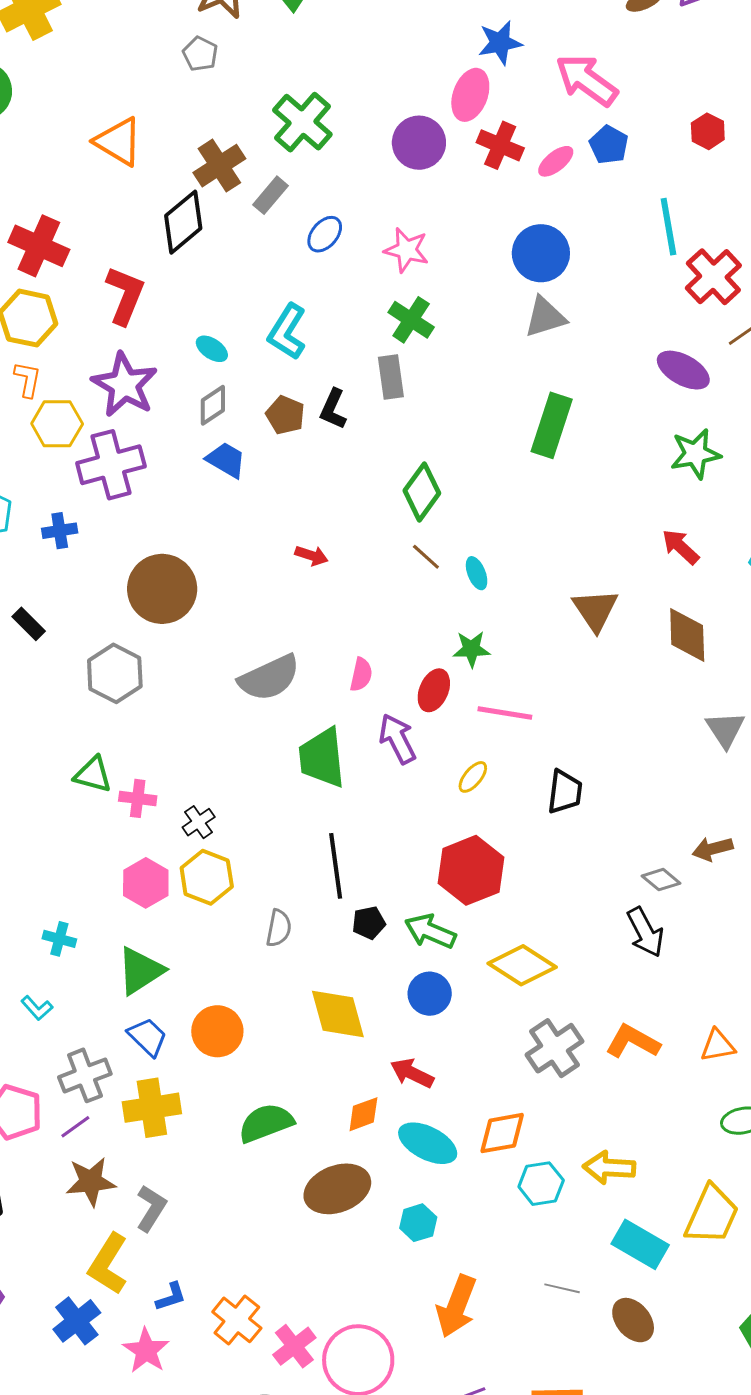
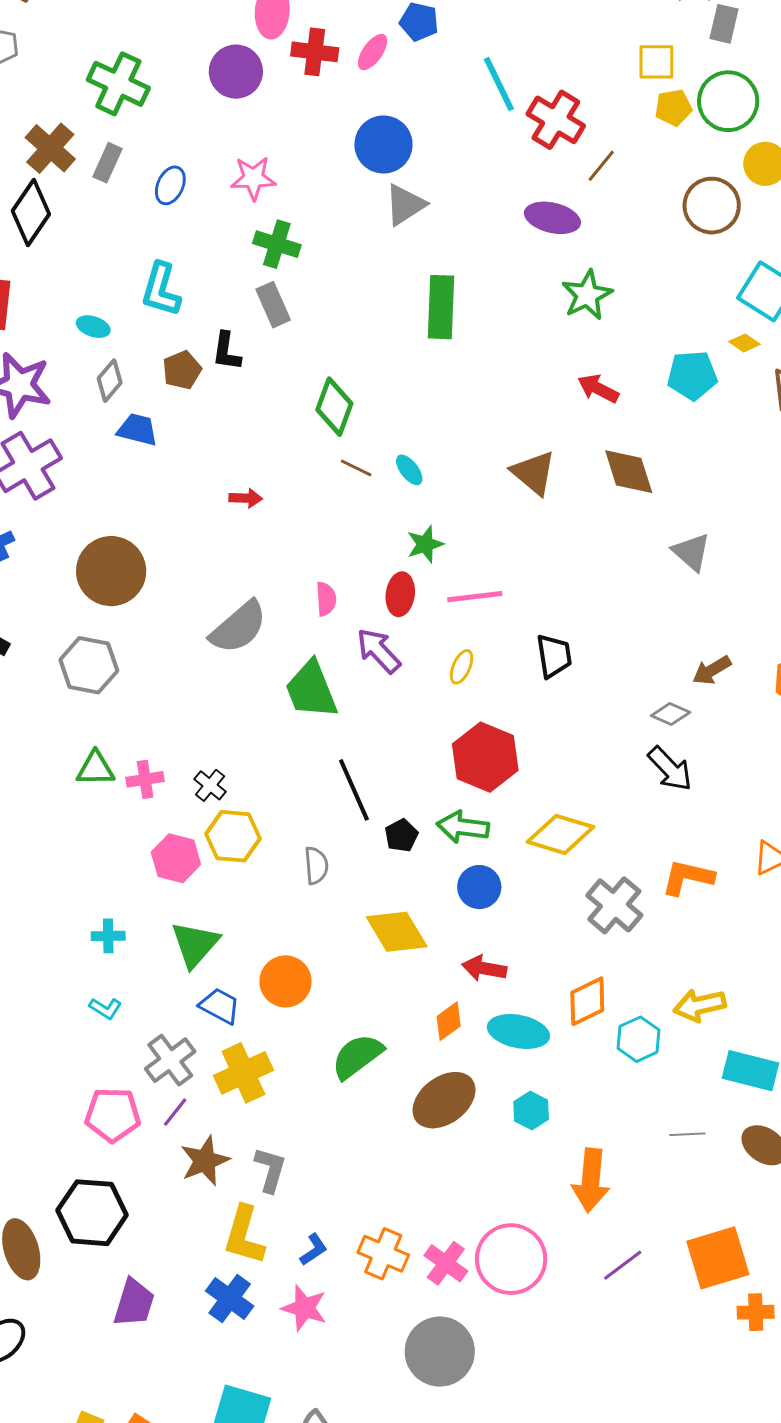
brown pentagon: (285, 415) -> (182, 370), turned -30

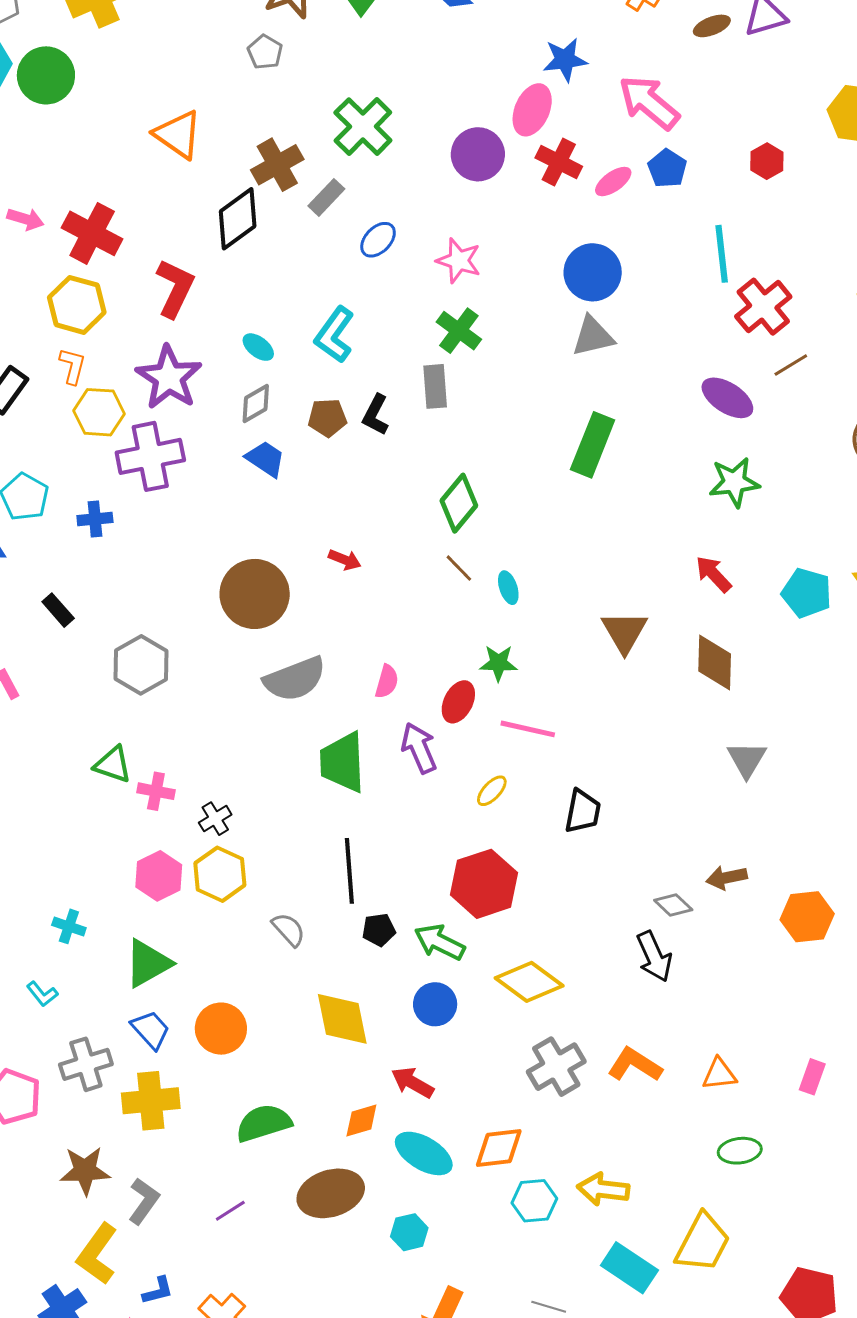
brown circle: (111, 571) -> (255, 594), moved
gray semicircle: (316, 865) -> (289, 930), turned -57
purple line: (175, 1112) -> (230, 1211), moved

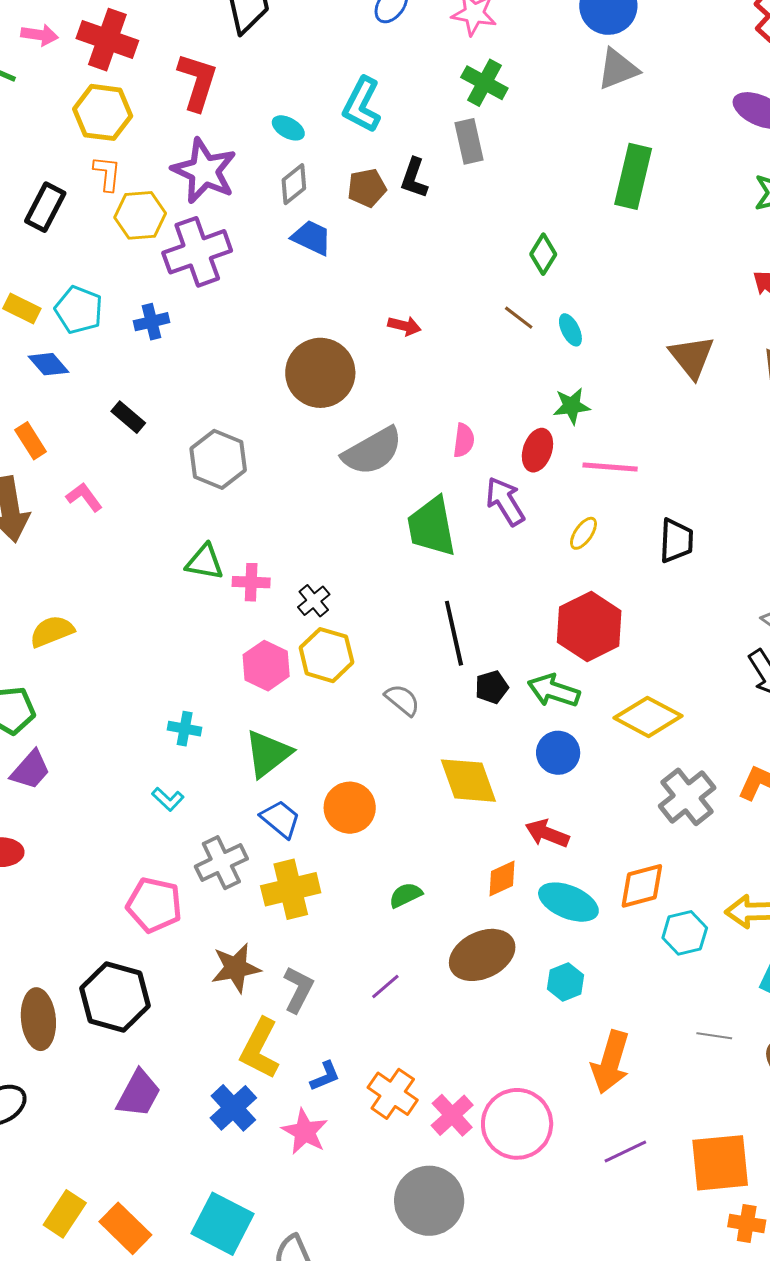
green diamond: (459, 503) -> (543, 254), moved, size x0.7
green semicircle: (264, 1123) -> (406, 895), size x0.6

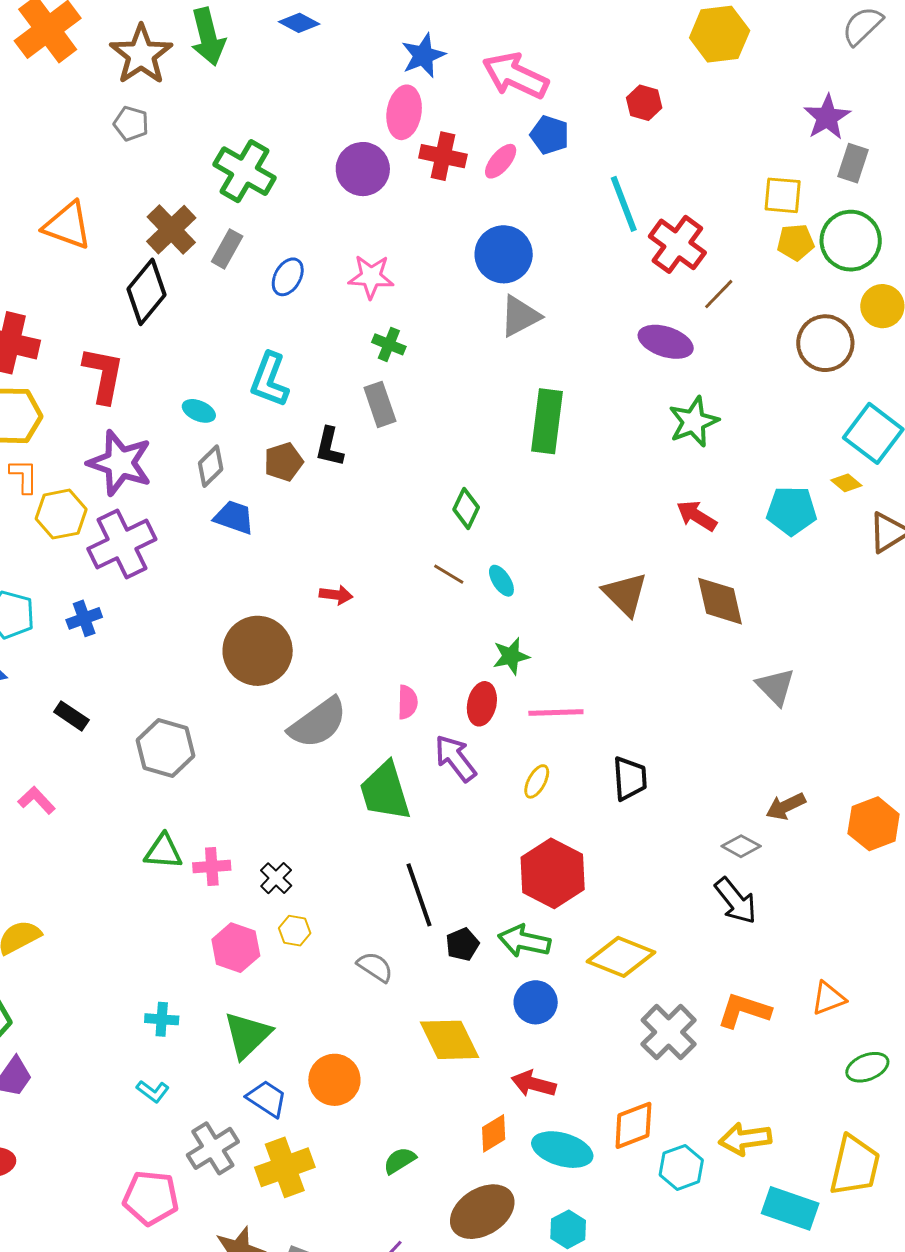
green cross: (484, 83) -> (389, 344), size x0.7
yellow hexagon: (326, 655) -> (295, 931), size x0.6

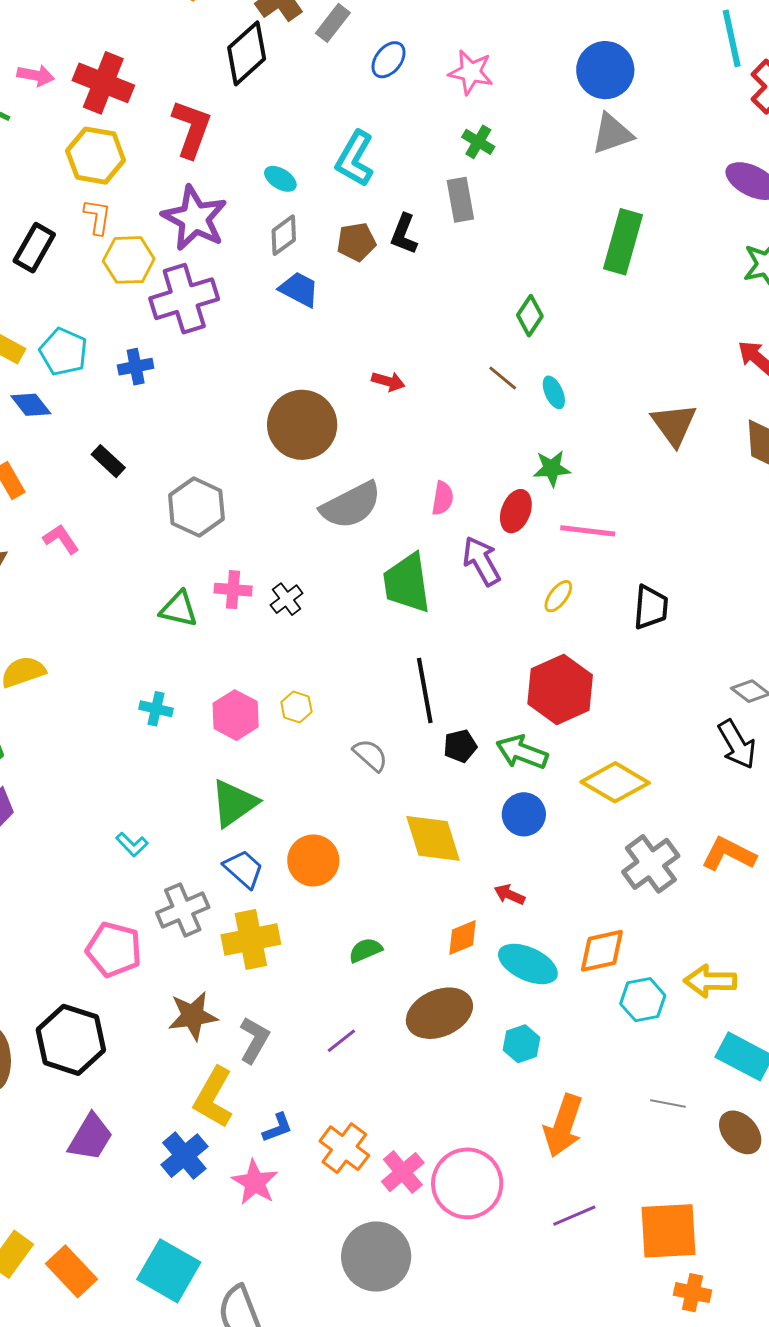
pink cross: (212, 866) -> (233, 590), moved
black cross: (276, 878) -> (287, 599), moved
cyan cross: (162, 1019) -> (156, 709), moved
red arrow: (534, 1084) -> (509, 895), size x0.7

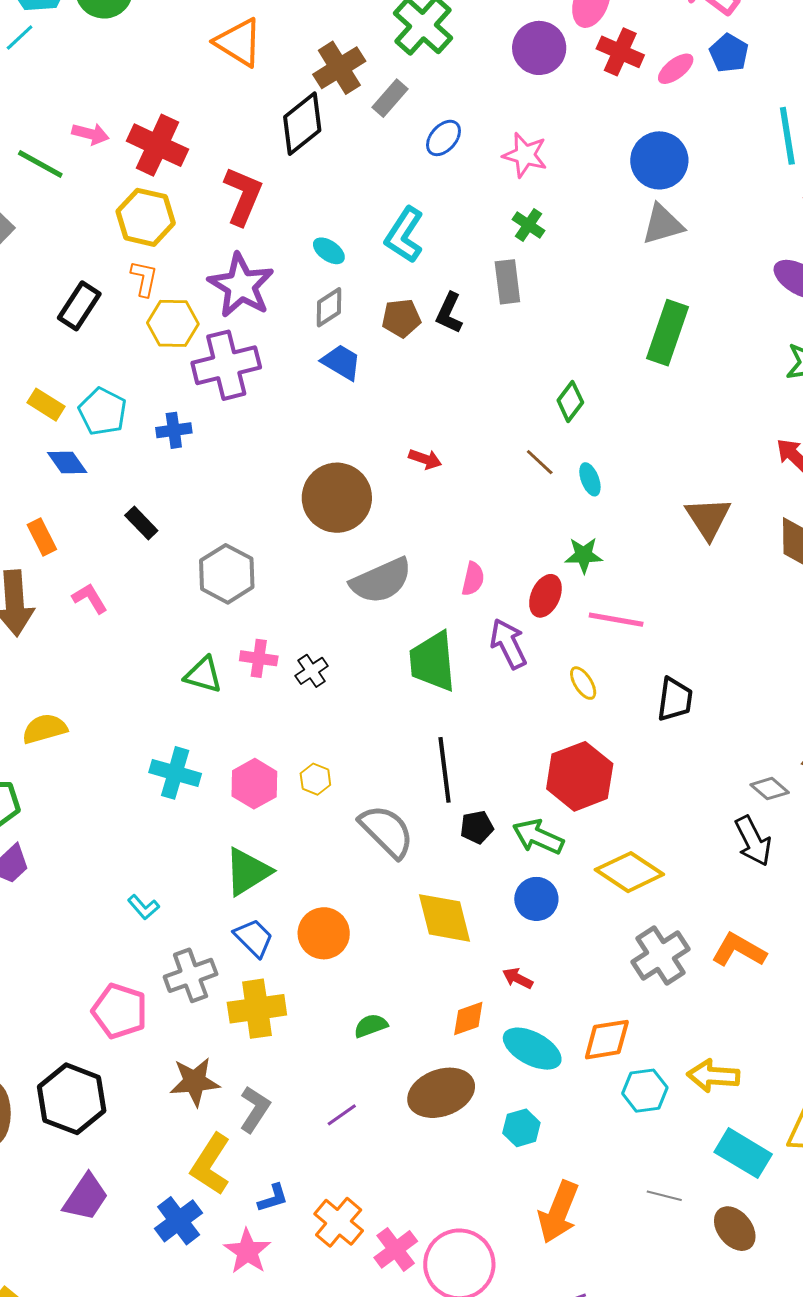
yellow ellipse: (558, 596) -> (583, 683), turned -72
cyan cross: (156, 709) -> (175, 773), size x1.5
gray semicircle: (370, 755) -> (387, 831), size x1.6

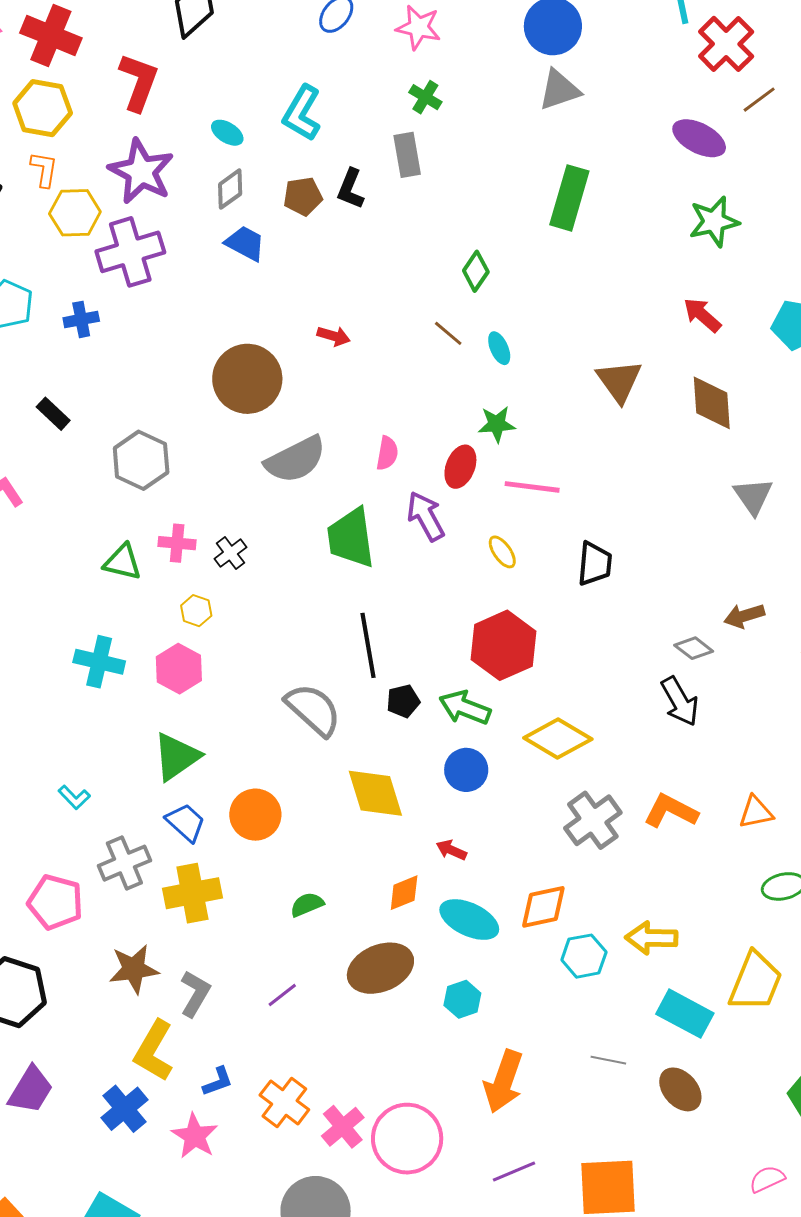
yellow hexagon: (315, 779) -> (196, 611), moved

